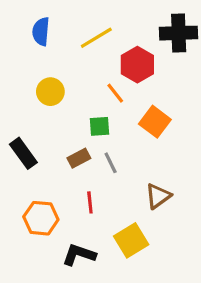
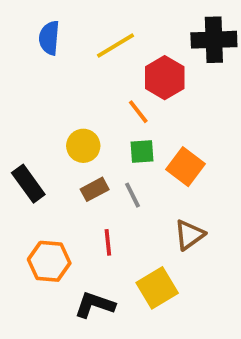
yellow circle: (50, 92) -> (83, 146), moved
orange square: (155, 122) -> (186, 167), moved
green square: (99, 126) -> (142, 151), moved

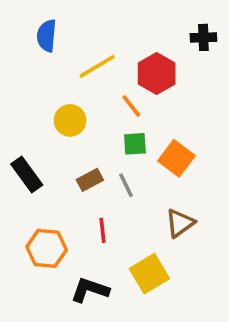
black cross: (214, 40) -> (203, 37), size x0.6
yellow line: (115, 45) -> (97, 66), moved
yellow circle: (83, 146) -> (70, 120), moved

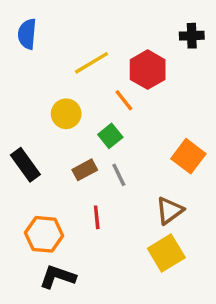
blue semicircle: (47, 36) -> (27, 34), moved
green square: (135, 144) -> (110, 136), moved, turned -35
orange square: (176, 158) -> (188, 156), moved
yellow square: (149, 274) -> (166, 253), moved
black L-shape: (90, 290) -> (58, 277), moved

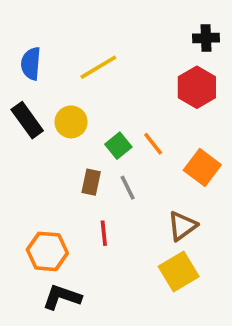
blue semicircle: (27, 34) -> (31, 64), moved
red hexagon: (148, 70) -> (197, 87), moved
orange line: (124, 100) -> (153, 144), moved
black rectangle: (25, 165) -> (27, 120), moved
brown rectangle: (85, 170) -> (91, 182), turned -50

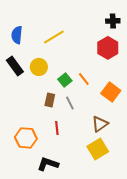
black L-shape: (62, 297) -> (48, 164), moved

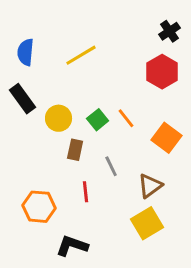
black cross: (113, 21) -> (170, 31), turned -32
yellow circle: (39, 67) -> (59, 118), moved
gray line: (70, 103) -> (111, 166), moved

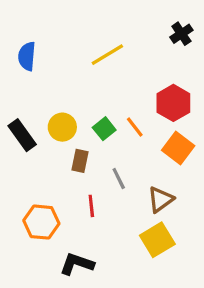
yellow line: (81, 55) -> (107, 55), moved
red hexagon: (162, 72) -> (173, 103), moved
black rectangle: (23, 99) -> (22, 135), moved

